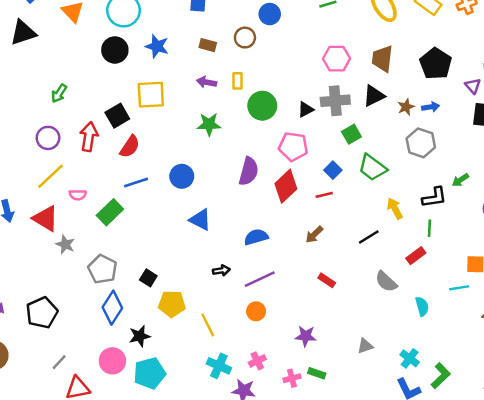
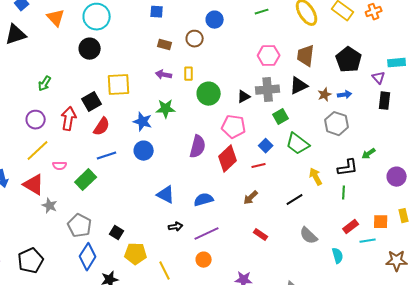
blue star: (157, 46) -> (143, 122), moved
blue triangle: (200, 220) -> (166, 195), moved
red rectangle: (416, 256) -> (351, 227), moved

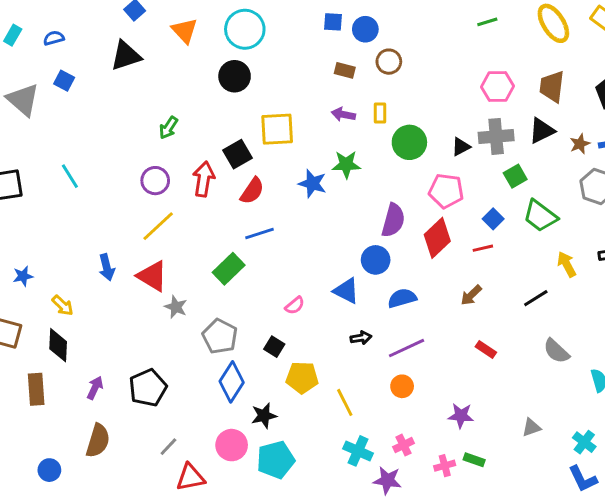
blue circle: (215, 20) -> (365, 29), moved
blue circle: (144, 151) -> (376, 260), moved
pink semicircle: (60, 166) -> (295, 305), moved, turned -40

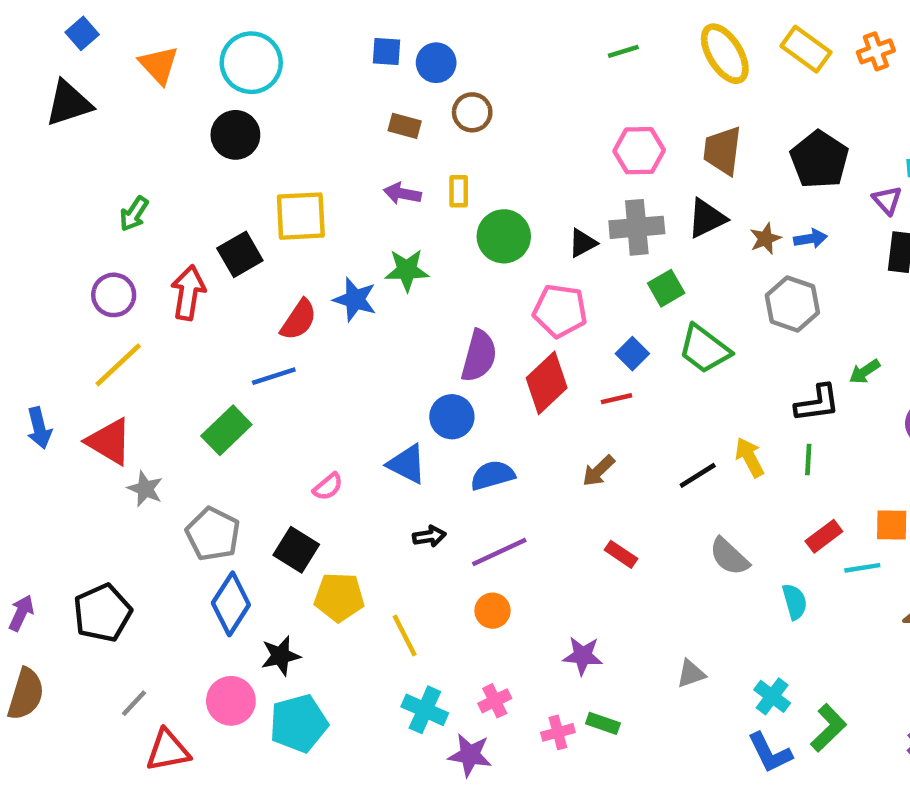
red semicircle: (252, 191) -> (299, 320), moved
yellow arrow: (567, 264) -> (750, 457), moved
black square: (274, 347) -> (296, 550), size x1.4

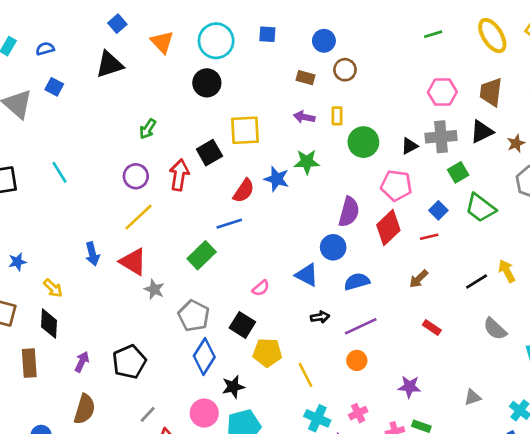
blue square: (387, 51) -> (267, 34), moved

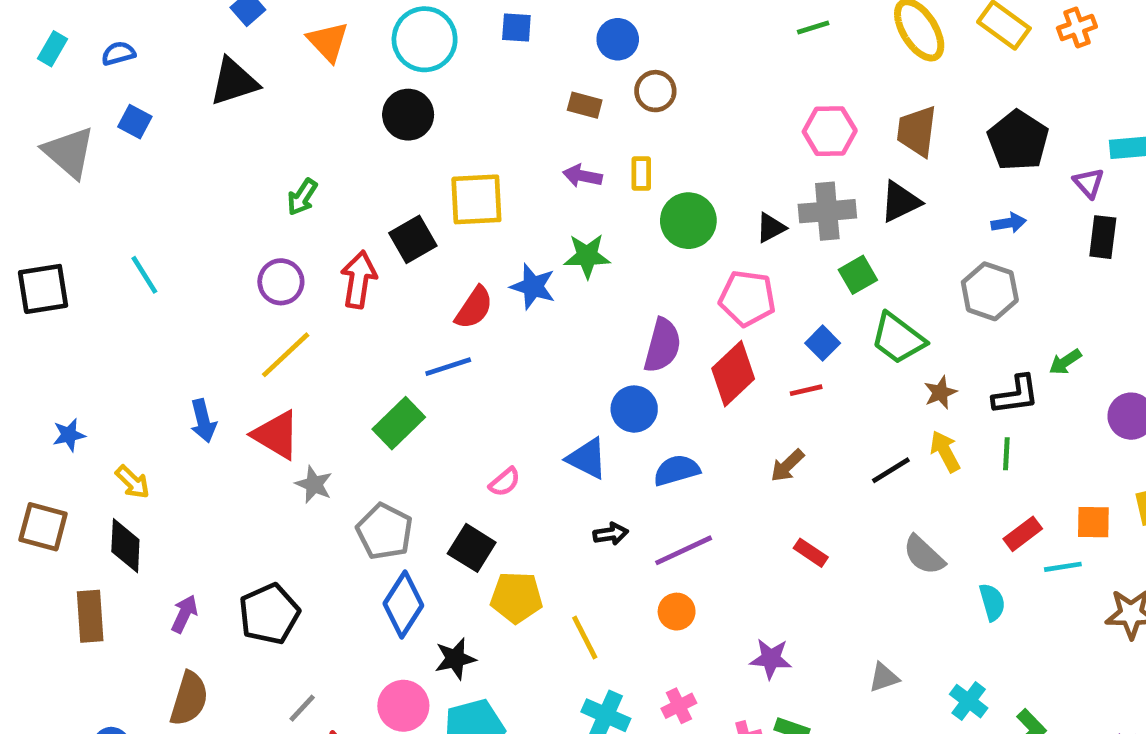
brown star: (516, 143) -> (940, 393), moved

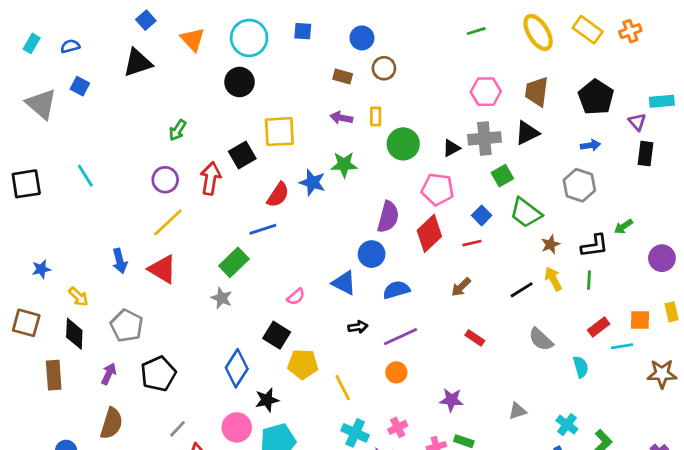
gray star: (314, 484) -> (222, 298), moved
gray pentagon: (385, 531) -> (127, 326), moved

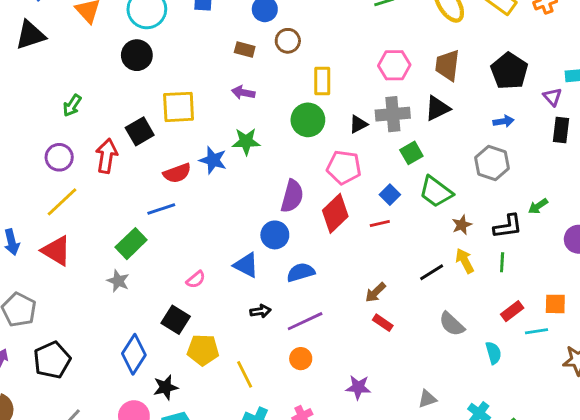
yellow rectangle: (376, 116) -> (322, 81), moved, size x1.4
red semicircle: (278, 195) -> (177, 173), turned 36
brown arrow: (461, 287) -> (376, 292), moved

